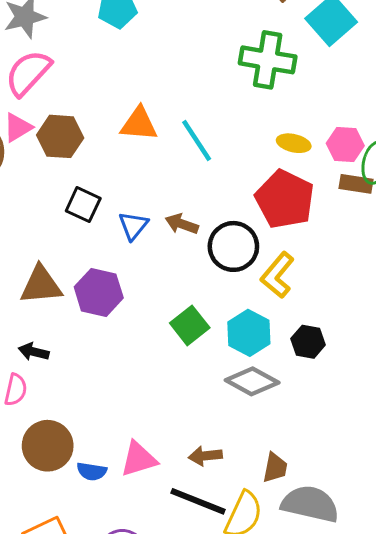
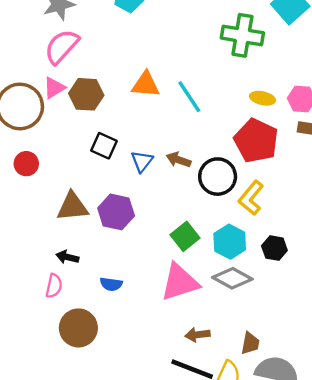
pink triangle: (139, 459) -> (180, 282), moved, size x1.4
blue semicircle: (92, 471) -> (111, 284), moved

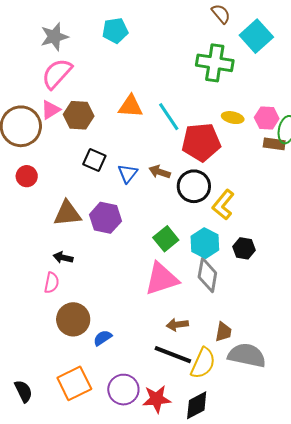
red pentagon: (256, 141) -> (201, 142), moved, turned -30
gray diamond: (232, 278) -> (207, 275), turned 72
blue semicircle: (111, 284) -> (103, 338), moved, turned 138

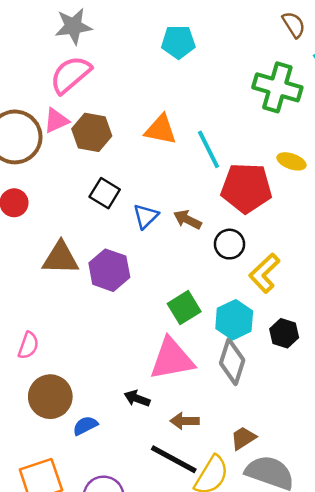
cyan pentagon: (115, 31) -> (178, 42), moved
black circle: (194, 186) -> (229, 244), size x0.7
black arrow: (63, 258) -> (137, 398), moved
brown trapezoid: (223, 332) -> (243, 438), turned -140

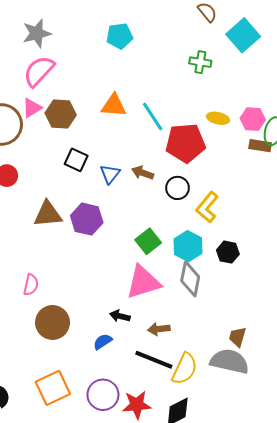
green cross: (277, 87) -> (200, 62), size x0.6
blue semicircle: (85, 426) -> (103, 342), moved
brown trapezoid: (243, 438) -> (238, 337), moved, turned -35

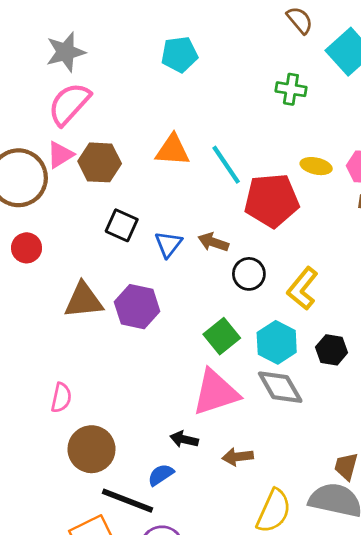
black circle: (177, 188) -> (249, 274), moved
gray diamond: (190, 279) -> (280, 387), turned -40
black line: (154, 360) -> (127, 501), moved

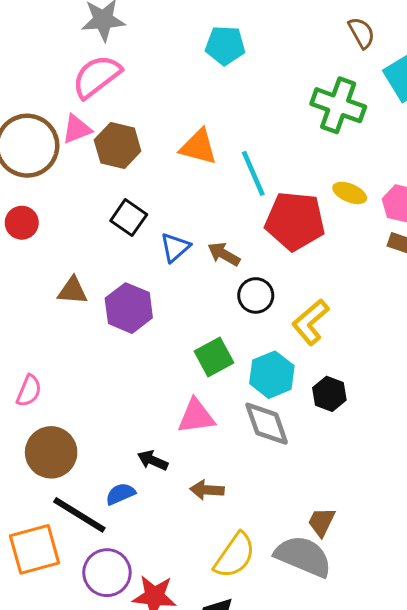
green cross: (291, 89) -> (338, 105), size x1.6
brown triangle: (84, 300) -> (73, 291), size x0.7
pink triangle: (216, 392) -> (196, 416), size x0.7

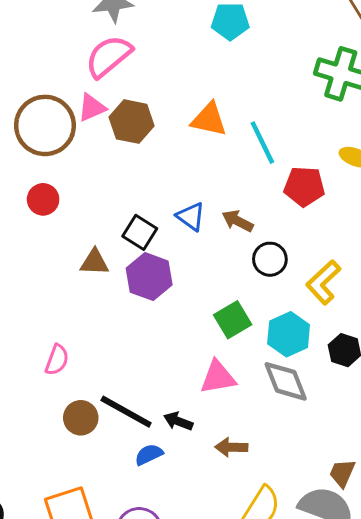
black square: (129, 218) -> (140, 232), moved
red pentagon: (295, 221) -> (304, 186), size x0.7
blue triangle: (175, 247) -> (191, 217), turned -40
brown circle: (51, 452) -> (81, 418), size x0.7
black line: (79, 515) -> (126, 412), moved

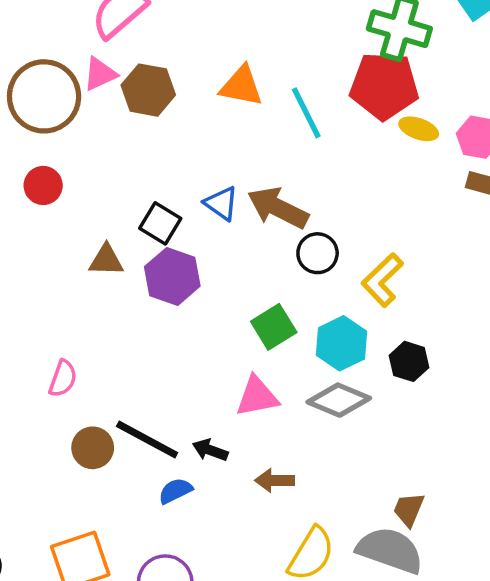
red pentagon: (304, 186) -> (384, 86), moved, size x1.4
brown arrow: (238, 221) -> (278, 208), size x1.6
gray diamond: (286, 381) -> (339, 400), turned -45

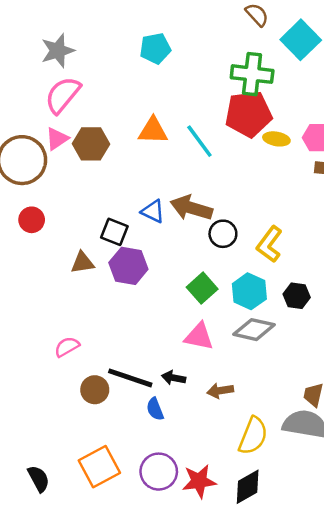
pink semicircle: (63, 379) -> (67, 347), turned -130
pink triangle: (257, 396) -> (199, 336), turned 32
blue semicircle: (175, 491) -> (155, 409), turned -75

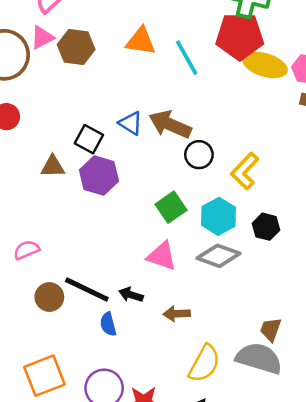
yellow ellipse: (276, 139) -> (265, 65), size x1.6

